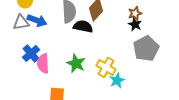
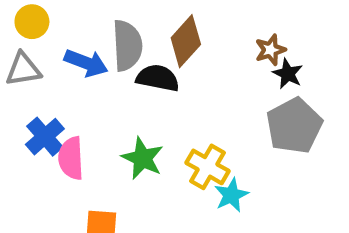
blue arrow: (37, 20) -> (86, 63), moved
black star: (135, 24) -> (288, 74), moved

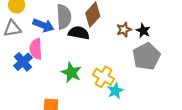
brown star: (270, 50) -> (124, 30), moved
pink semicircle: (71, 158) -> (36, 49), moved

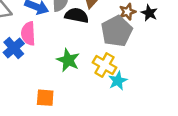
gray pentagon: (146, 56) -> (117, 31), moved

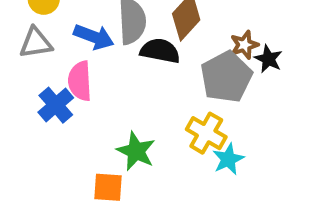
black star: (149, 13) -> (268, 59), moved
green star: (68, 60) -> (136, 151), moved

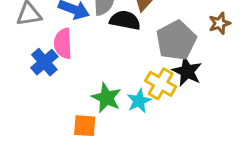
brown star: (244, 45) -> (220, 23), moved
black star: (268, 59) -> (187, 71), moved, size x1.4
cyan star: (228, 159) -> (139, 101), moved

